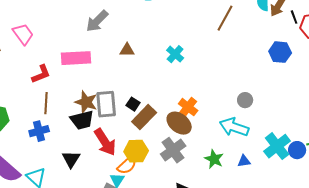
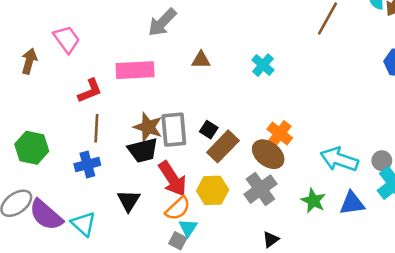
gray circle: (245, 100) -> (382, 161), moved
blue triangle: (244, 161) -> (352, 203), size x1.5
orange semicircle: (127, 165) -> (178, 208), moved

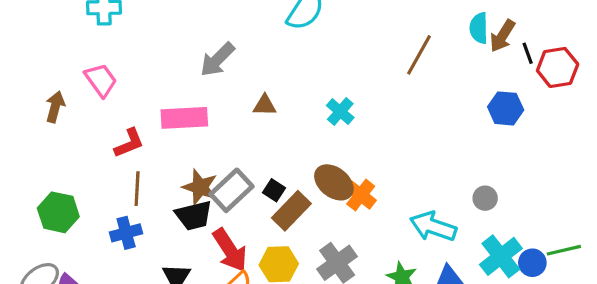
gray rectangle: (174, 130) -> (232, 190), turned 52
brown ellipse: (268, 154) -> (334, 182), moved
gray circle: (382, 161) -> (485, 198), moved

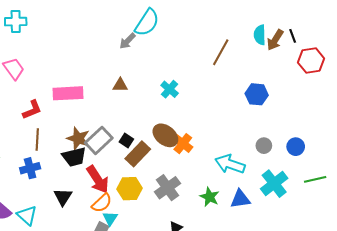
black line: (528, 53) -> (293, 36), moved
gray arrow: (217, 60) -> (127, 41), moved, size x0.7
blue hexagon: (506, 108) -> (257, 94), moved
blue circle: (532, 263) -> (296, 147), moved

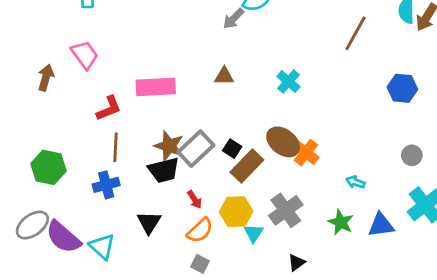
cyan arrow: (230, 164) -> (355, 182), moved, size x0.5
red arrow: (98, 179) -> (195, 200), size x0.5
cyan triangle: (110, 218) -> (254, 233), moved

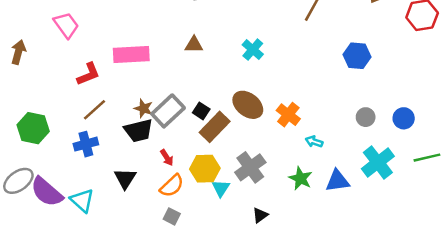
brown arrow: (46, 78) -> (18, 52), moved
brown star: (169, 146) -> (144, 108), size x0.7
brown line: (115, 147) -> (94, 110), turned 45
orange cross: (306, 153) -> (288, 115), moved

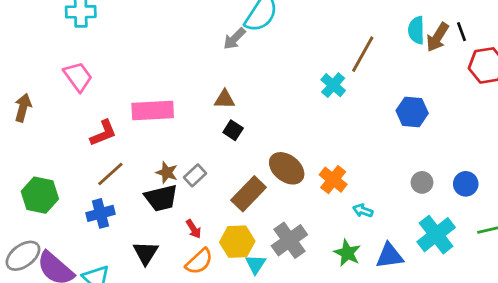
cyan cross: (253, 50) -> (333, 85), moved
gray rectangle: (168, 111) -> (195, 175), size x0.6
black square: (201, 111) -> (233, 130), moved

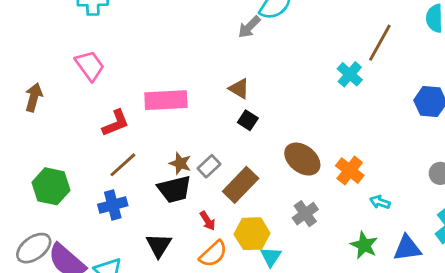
brown triangle: (225, 99) -> (239, 89), turned 30
brown rectangle: (249, 194) -> (241, 185), moved
gray cross: (289, 240) -> (305, 214), moved, size x0.7

